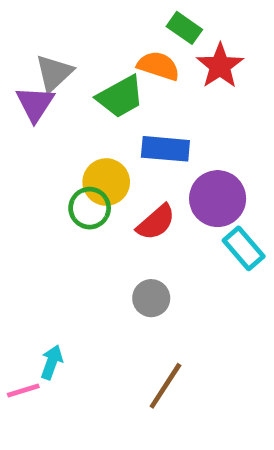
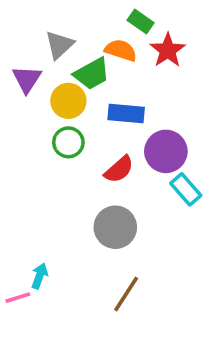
gray triangle: (54, 73) -> (59, 45), moved
yellow circle: (106, 182) -> (68, 101), moved
green circle: (90, 208) -> (68, 142), moved
gray circle: (151, 298) -> (115, 227), size x1.5

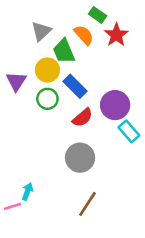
orange semicircle: (121, 50) -> (84, 35), turned 30
green trapezoid: (92, 74) -> (64, 51), turned 96
purple triangle: (27, 79) -> (16, 81), moved
blue rectangle: (126, 113) -> (75, 86), moved, turned 40

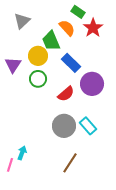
gray triangle: (41, 31) -> (22, 21), moved
blue rectangle: (75, 86) -> (71, 63), moved
cyan rectangle: (129, 131) -> (88, 126), moved
pink line: (12, 206) -> (10, 165), turned -56

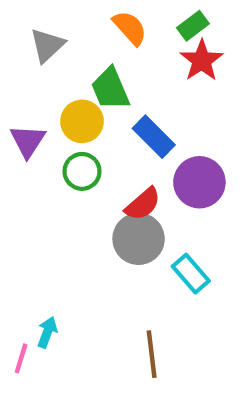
green rectangle: (78, 12) -> (193, 26), moved, turned -72
orange semicircle: (67, 28) -> (130, 28), moved
gray circle: (64, 126) -> (139, 239), moved
brown line: (70, 163) -> (152, 354), turned -40

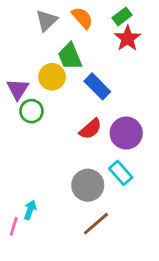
gray triangle: (47, 45) -> (47, 21), moved
green circle: (82, 171) -> (31, 111), moved
purple circle: (199, 182) -> (126, 133), moved
gray circle: (139, 239) -> (88, 185), moved
brown line: (152, 354) -> (96, 224), turned 56

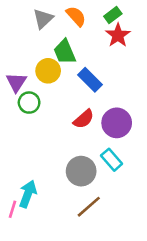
cyan arrow: (30, 210) -> (28, 194), size x1.5

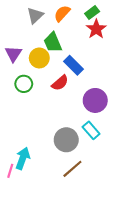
orange semicircle: (76, 16) -> (62, 13), turned -96
purple triangle: (16, 82) -> (13, 54), moved
red semicircle: (84, 119) -> (60, 83), moved

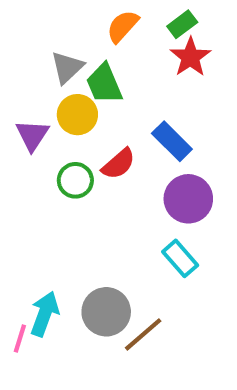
gray triangle: (35, 16) -> (67, 67), moved
purple triangle: (13, 54) -> (32, 135), moved
blue rectangle: (73, 65) -> (172, 141), moved
green circle: (24, 84) -> (75, 180), moved
gray circle: (66, 140) -> (106, 312), moved

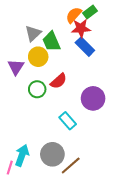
orange semicircle: (123, 26) -> (74, 15), moved
red star: (190, 57) -> (81, 28), moved, turned 30
blue rectangle: (172, 141) -> (85, 47), moved
cyan rectangle: (180, 258) -> (68, 121), moved

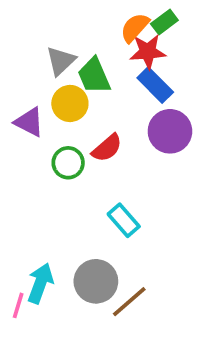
purple triangle: (16, 67) -> (29, 122), turned -36
purple circle: (93, 98) -> (170, 131), moved

